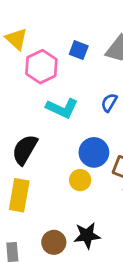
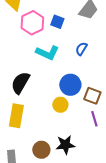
blue square: (79, 50) -> (57, 22), moved

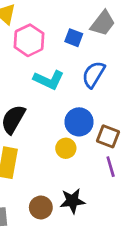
blue square: (57, 22) -> (74, 38), moved
blue semicircle: (81, 49) -> (93, 75), size x1.5

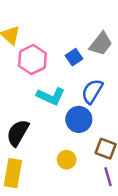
blue square: (74, 38) -> (74, 57), turned 35
blue circle: (79, 122) -> (79, 119), moved

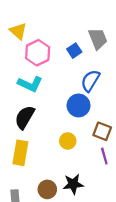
gray trapezoid: (101, 44) -> (98, 39), turned -60
cyan L-shape: (51, 96) -> (30, 84), moved

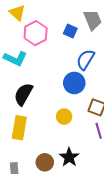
blue square: (74, 51) -> (70, 31), turned -32
cyan L-shape: (30, 84) -> (15, 59), moved
black star: (73, 184) -> (69, 157), turned -30

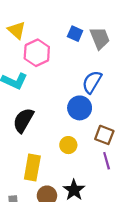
blue square: (70, 31) -> (75, 34), moved
yellow rectangle: (19, 128) -> (32, 168), moved

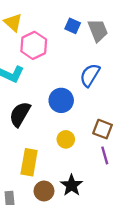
blue circle: (80, 108) -> (61, 100), moved

